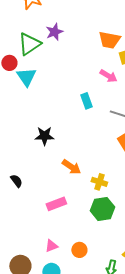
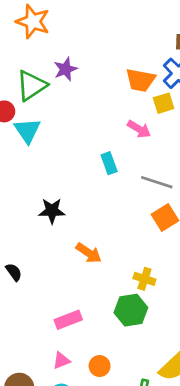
yellow cross: (99, 182) -> (144, 279), moved
pink rectangle: (56, 204) -> (68, 320), moved

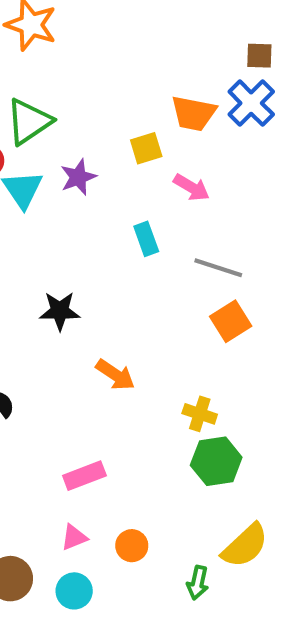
purple star: (66, 69) -> (78, 177), moved
yellow square: (164, 103) -> (146, 148), moved
green hexagon: (131, 310) -> (216, 461), moved

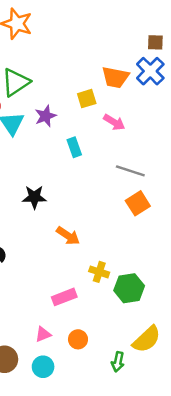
cyan rectangle: (146, 239) -> (74, 147), moved
yellow cross: (200, 414) -> (99, 272), moved
pink rectangle: (84, 476) -> (64, 297), moved

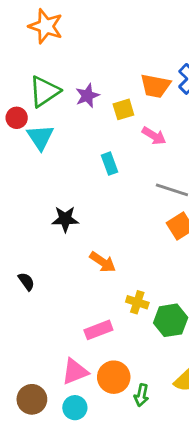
purple star: (46, 116) -> (87, 96), moved
pink triangle: (43, 334) -> (75, 372), size x1.5
orange circle: (78, 339) -> (114, 377), size x1.5
green arrow: (118, 362) -> (141, 395), moved

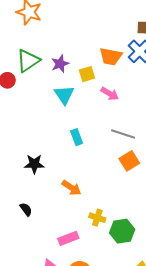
cyan triangle: (40, 137) -> (64, 95), moved
cyan rectangle: (110, 164) -> (77, 137), moved
black star: (65, 219) -> (34, 164), moved
black semicircle: (26, 281) -> (26, 209), moved

